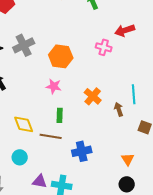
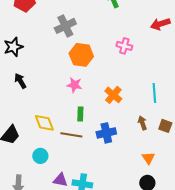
red arrow: (125, 30) -> (160, 24), moved
gray cross: (24, 45) -> (65, 26), moved
brown arrow: (119, 109) -> (142, 123), moved
blue cross: (82, 151) -> (106, 133), moved

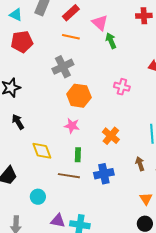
yellow diamond: (44, 123) -> (42, 151), moved

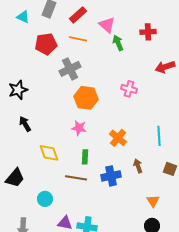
red cross: (144, 16) -> (148, 32), moved
red pentagon: (22, 42) -> (46, 44), moved
brown arrow: (140, 164) -> (138, 166), moved

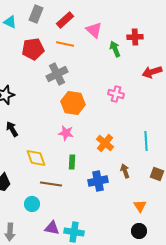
green arrow: (118, 43) -> (115, 49), moved
brown line: (76, 178) -> (51, 184), moved

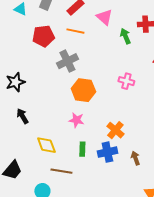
blue cross: (98, 181) -> (107, 152), moved

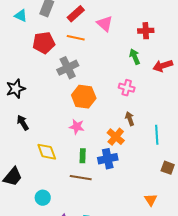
green arrow: (125, 36) -> (135, 57), moved
brown arrow: (135, 158) -> (130, 119), moved
brown line: (61, 171) -> (81, 178), moved

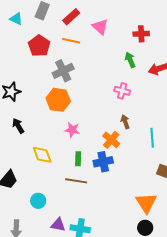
red pentagon: (44, 43) -> (39, 46), turned -30
orange hexagon: (84, 97) -> (58, 100), moved
orange triangle: (151, 200) -> (146, 203), size x1.6

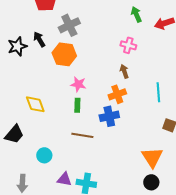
brown arrow: (125, 122) -> (124, 71), moved
black arrow: (18, 126) -> (39, 39), moved
orange cross: (111, 140) -> (117, 94), turned 30
yellow diamond: (42, 155) -> (35, 104), moved
green rectangle: (78, 159) -> (77, 105), moved

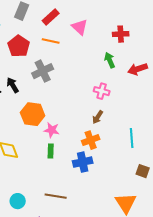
orange hexagon: (64, 54) -> (33, 114), moved
brown arrow: (124, 71) -> (98, 117), turned -128
brown line: (82, 135) -> (56, 196), moved

